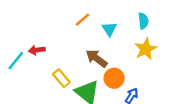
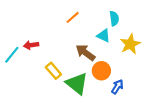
cyan semicircle: (143, 21) -> (114, 18), moved
cyan triangle: (109, 29) -> (104, 36), moved, turned -32

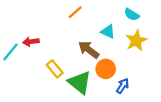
cyan semicircle: (114, 18) -> (132, 15), moved, turned 128

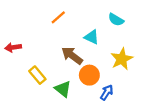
yellow star: (136, 41) -> (122, 59), moved
green triangle: (80, 83) -> (63, 89), size x0.7

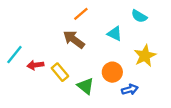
red arrow: (13, 47) -> (35, 65), moved
brown arrow: (72, 55) -> (74, 39), moved
blue arrow: (107, 92) -> (130, 90), turned 42

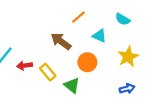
orange line: (81, 14) -> (79, 17), moved
orange circle: (112, 72) -> (87, 62), moved
blue arrow: (130, 90) -> (127, 89), moved

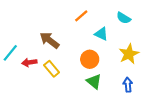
brown arrow: (61, 41) -> (49, 40), moved
green triangle: (72, 85) -> (94, 81), moved
blue arrow: (127, 89) -> (128, 85), turned -80

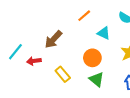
brown arrow: (49, 40) -> (53, 39), turned -84
yellow rectangle: (52, 69) -> (63, 74), moved

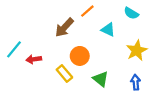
brown arrow: (53, 39) -> (64, 27), moved
orange circle: (92, 58) -> (80, 56), moved

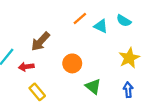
brown arrow: (64, 27) -> (40, 42), moved
cyan triangle: (108, 30) -> (101, 26), moved
yellow rectangle: (64, 73) -> (37, 92), moved

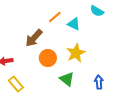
cyan semicircle: (124, 21) -> (97, 11), moved
brown arrow: (40, 42) -> (34, 38), moved
yellow star: (129, 58) -> (76, 53), moved

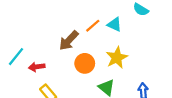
orange line: (55, 17) -> (93, 26), moved

